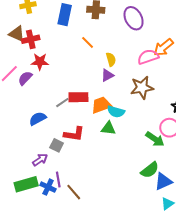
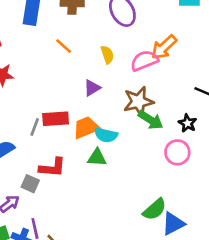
yellow semicircle: (111, 59) -> (107, 55), moved
gray line: (62, 103) -> (35, 127), turned -32
green arrow: (155, 139) -> (151, 120), moved

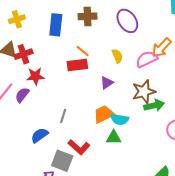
red rectangle: (56, 119) -> (77, 65), moved
green arrow: (151, 120) -> (154, 105), turned -42
red L-shape: (52, 168) -> (79, 147), turned 40
gray square: (30, 184) -> (62, 161), size x1.5

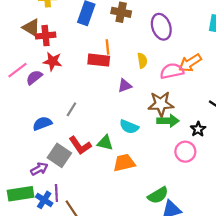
orange line: (83, 51) -> (108, 47), turned 32
orange trapezoid: (104, 114) -> (124, 163), moved
green triangle: (114, 137) -> (105, 143), moved

